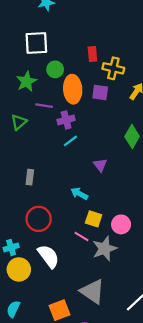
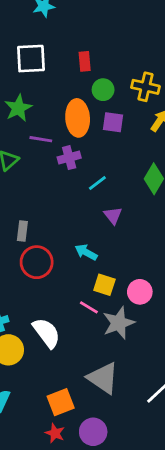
red rectangle: (92, 54) -> (85, 61), moved
yellow cross: (113, 68) -> (145, 87), moved
green circle: (55, 69) -> (103, 90), moved
cyan line: (70, 141) -> (97, 183), moved
red circle: (39, 219) -> (37, 262), moved

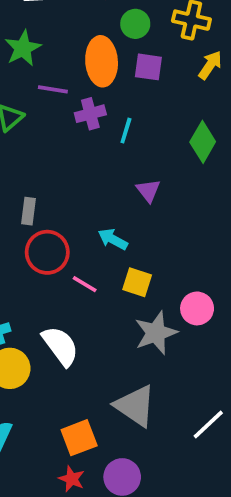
cyan line: (97, 183) -> (126, 131), moved, turned -36
pink circle: (140, 292) -> (197, 308), moved
pink line: (89, 307) -> (85, 284), moved

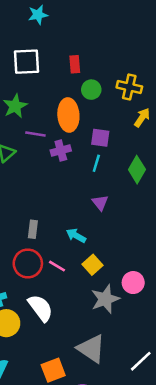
purple square: (148, 67) -> (100, 138), moved
cyan line: (126, 131) -> (96, 163), moved
gray rectangle: (29, 211) -> (33, 229), moved
red circle: (47, 252) -> (28, 263), moved
yellow square: (137, 282) -> (93, 265), turned 30

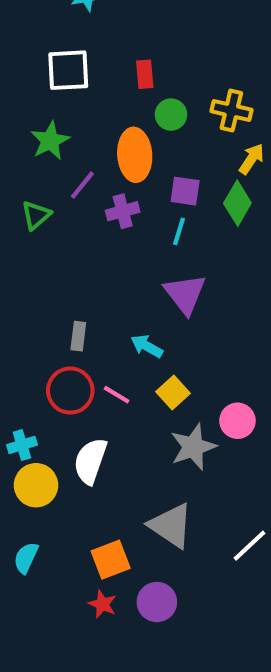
purple line: (35, 134) -> (82, 185), turned -60
green diamond: (137, 170) -> (237, 203), moved
purple triangle: (100, 203) -> (185, 294), size x1.6
white semicircle: (41, 308) -> (90, 461), turned -124

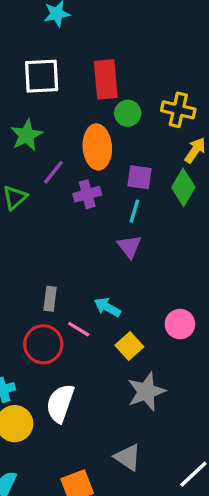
red rectangle: (145, 74) -> (106, 79), size x1.6
purple triangle: (185, 294) -> (129, 246), moved, size x0.7
pink line: (117, 395) -> (79, 329), moved
pink circle: (237, 421) -> (180, 324), moved
gray triangle: (171, 525) -> (128, 457), size x0.7

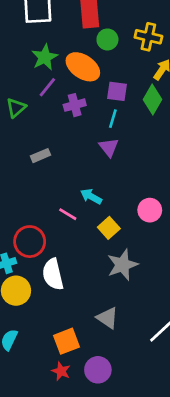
green star: (26, 135) -> (45, 57), moved
orange ellipse: (97, 147) -> (83, 67), turned -52
gray rectangle: (50, 299) -> (41, 156), moved, turned 60
red circle: (43, 344) -> (30, 242), moved
white semicircle: (60, 403) -> (53, 274), turned -32

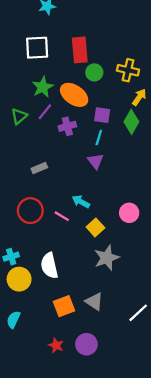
green triangle: (16, 108) -> (19, 116), moved
red circle: (30, 242) -> (30, 211), moved
orange square: (66, 341) -> (64, 306), moved

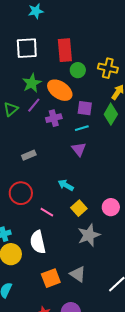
cyan line: (99, 138) -> (82, 128), turned 56
pink circle: (129, 213) -> (111, 207), moved
pink line: (62, 216) -> (47, 212), moved

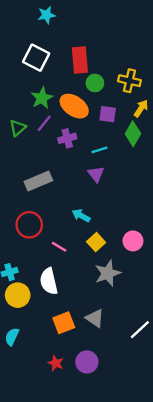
white square: (27, 48) -> (36, 58), turned 30
purple square: (85, 108) -> (108, 114), moved
gray rectangle: (29, 155) -> (38, 181), size x1.6

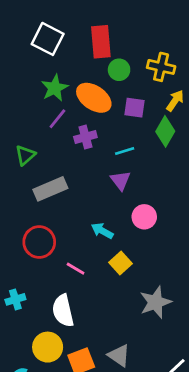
green triangle: (18, 128) -> (25, 155), moved
pink circle: (133, 241) -> (144, 217), moved
gray star: (108, 273) -> (155, 302), moved
yellow circle: (18, 295) -> (48, 347), moved

